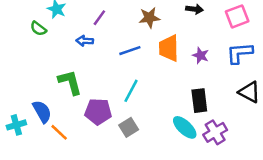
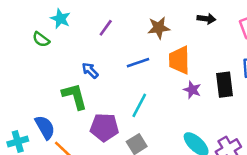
blue arrow: (85, 41) -> (90, 70), moved, turned 42
purple star: (201, 55) -> (192, 90), moved
black rectangle: (199, 101) -> (225, 85), moved

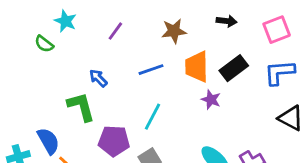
black rectangle: (225, 85) -> (234, 68), moved, turned 60

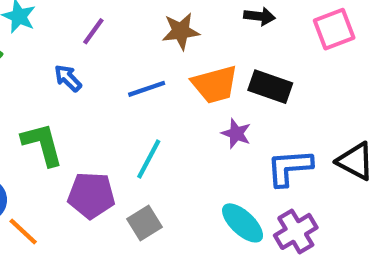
orange trapezoid: (197, 67) -> (215, 84), turned -104
black rectangle: (234, 68) -> (270, 87), turned 56
blue L-shape: (279, 72) -> (289, 168), moved
blue arrow: (98, 78) -> (68, 78), moved

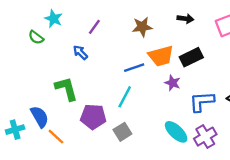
black rectangle: (270, 87) -> (191, 57), turned -45
blue line: (147, 89) -> (134, 68), moved

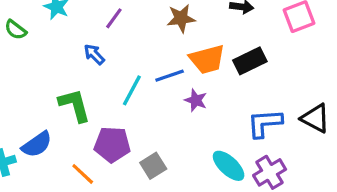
green semicircle: (36, 37) -> (16, 30), moved
purple star: (173, 83) -> (196, 100), moved
cyan line: (125, 97) -> (132, 90), moved
blue semicircle: (40, 117) -> (37, 144), turned 85
orange line: (56, 137) -> (83, 174), moved

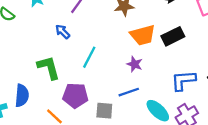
blue line: (170, 76) -> (129, 92), moved
blue semicircle: (37, 144) -> (22, 96), turned -50
gray square: (153, 166) -> (104, 111), turned 36

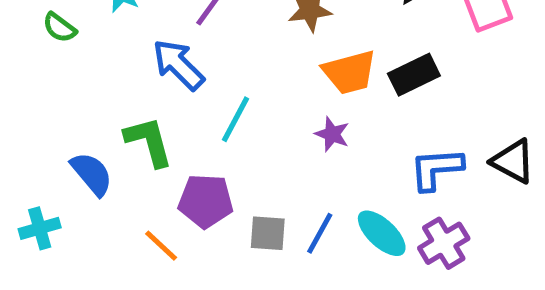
blue arrow: (63, 32) -> (178, 65), size x1.6
blue line: (129, 92) -> (320, 233), moved, turned -42
blue semicircle: (22, 96) -> (92, 174), moved, turned -45

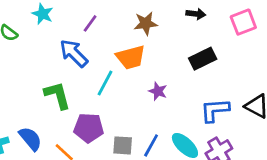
orange trapezoid: (349, 72) -> (131, 57), moved
blue semicircle: (92, 174) -> (30, 139), moved

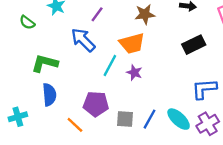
purple star: (158, 91) -> (134, 72), moved
green L-shape: (57, 95) -> (45, 63), moved, turned -60
blue semicircle: (30, 139) -> (49, 95), moved, turned 35

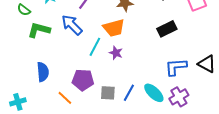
green L-shape: (45, 63) -> (39, 30), moved
cyan cross: (18, 117) -> (18, 102), moved

